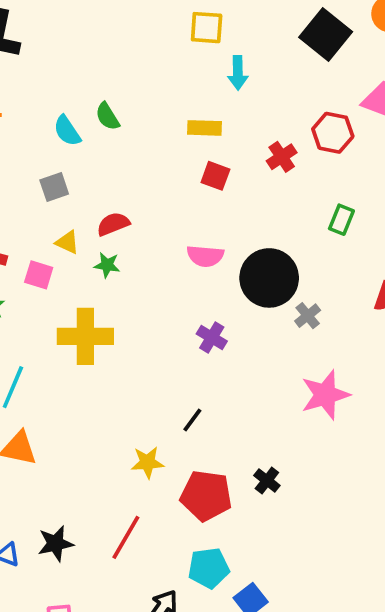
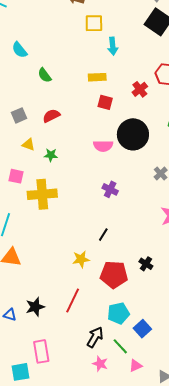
cyan semicircle: (67, 131) -> (20, 50), moved
red semicircle: (113, 224) -> (51, 116), moved
pink square: (39, 275) -> (16, 176), moved
black circle: (269, 278) -> (133, 134), moved

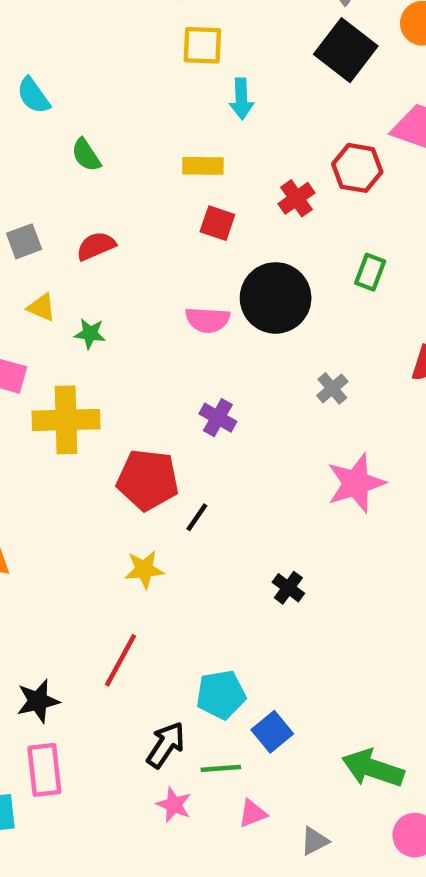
red pentagon: (114, 275) -> (148, 480), moved
black star: (35, 307) -> (38, 701), moved
green line: (120, 346) -> (221, 768), turned -54

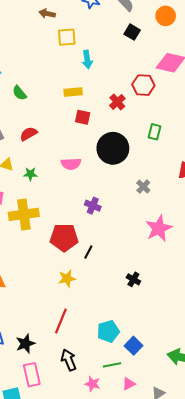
black square: (346, 50) -> (132, 32), size x0.6
pink semicircle: (208, 320) -> (71, 164), moved
black arrow: (166, 745) -> (69, 360), moved, turned -50

